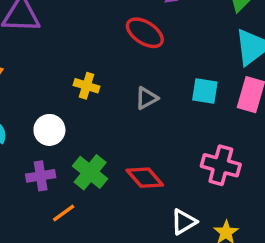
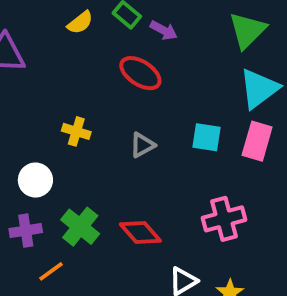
pink cross: (221, 165) -> (224, 219), turned -30

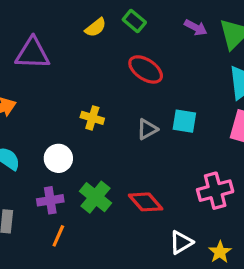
purple arrow: (164, 30) -> (196, 27), moved
cyan square: (206, 137) -> (184, 121), moved
orange line: (51, 271) -> (58, 236), moved, turned -30

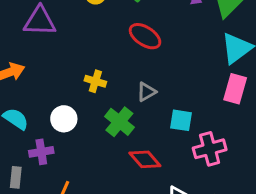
cyan square: (184, 121) -> (181, 120), moved
green cross: (96, 197) -> (119, 122), moved
purple cross: (50, 200) -> (41, 152), moved

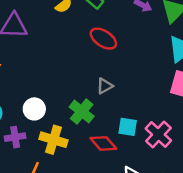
yellow cross: (95, 81) -> (53, 140), moved, size x1.5
cyan square: (181, 120) -> (128, 127), moved
pink cross: (210, 149) -> (158, 135), turned -32

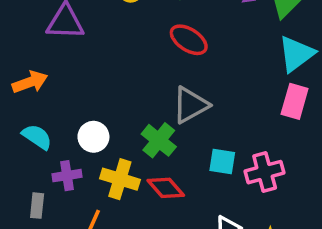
gray triangle: (105, 86) -> (190, 105), size x1.6
pink cross: (158, 135) -> (265, 172), turned 32
red diamond: (103, 143) -> (166, 188), moved

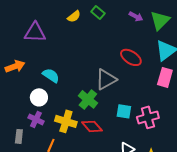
red ellipse: (189, 40) -> (131, 57), moved
cyan semicircle: (37, 137) -> (51, 75), moved
white circle: (93, 137) -> (39, 97), moved
purple cross: (67, 176) -> (36, 119), turned 35

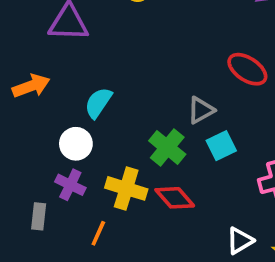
cyan semicircle: (51, 75) -> (98, 103), turned -90
gray triangle: (106, 79) -> (201, 110), size x0.7
cyan square: (124, 111) -> (221, 146), moved, turned -35

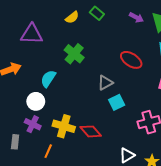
green cross: (167, 147) -> (74, 54), moved

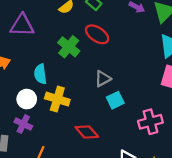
red ellipse: (131, 60) -> (97, 34), moved
cyan semicircle: (48, 79) -> (40, 74), turned -42
yellow cross: (64, 126) -> (57, 99), moved

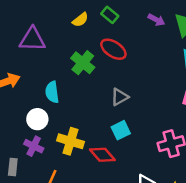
yellow cross: (57, 99) -> (70, 141), moved
cyan square: (115, 100) -> (121, 130), moved

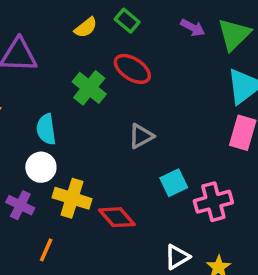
white circle: (37, 119) -> (41, 167), moved
cyan square: (121, 130) -> (174, 183), moved

